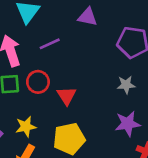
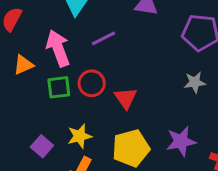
purple star: (128, 124) -> (181, 141), moved

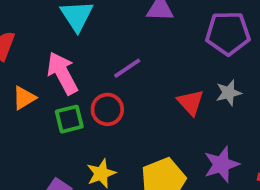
purple line: (104, 38) -> (127, 68), moved
red triangle: (126, 98) -> (191, 102), moved

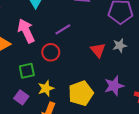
green square: (69, 119) -> (27, 71), moved

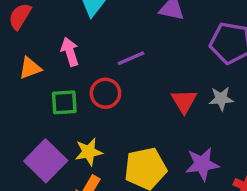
pink arrow: (26, 31) -> (70, 52), size x0.7
green square: (27, 71) -> (64, 102), moved
purple square: (21, 97) -> (46, 161), size x1.6

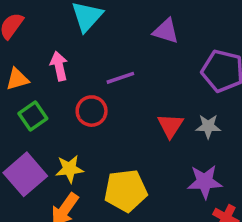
green square: (64, 102) -> (33, 116), moved, turned -36
purple star: (202, 164) -> (205, 182), moved

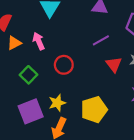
purple line: (120, 78) -> (101, 40), moved
orange triangle: (17, 79) -> (14, 43), moved
purple square: (25, 174) -> (31, 111), turned 30

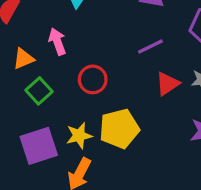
orange triangle: (14, 43) -> (23, 59), moved
red triangle: (114, 64) -> (167, 84), turned 30
yellow pentagon: (94, 110) -> (119, 129), moved

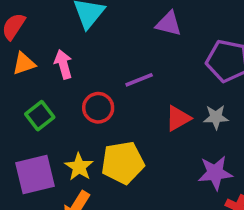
purple line: (150, 46) -> (139, 80), moved
orange triangle: (23, 59) -> (24, 64), moved
yellow star: (79, 136) -> (79, 167), turned -30

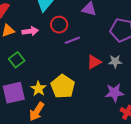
pink arrow: (63, 64) -> (30, 31), turned 98
red circle: (98, 108) -> (59, 25), moved
yellow pentagon: (123, 163) -> (63, 86), turned -30

